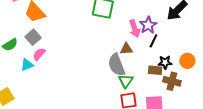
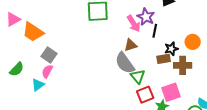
gray square: (33, 37) -> (49, 55), moved

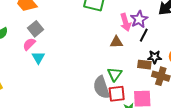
gray semicircle: (125, 63) -> (101, 87), moved
cyan triangle: (38, 85) -> (38, 58), moved, turned -40

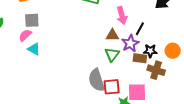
purple star: (139, 19) -> (130, 43), moved
gray square: (35, 29) -> (32, 20), turned 35
cyan triangle: (38, 58) -> (34, 49), turned -32
green triangle: (115, 74) -> (112, 54), moved

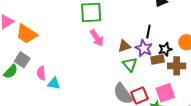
pink arrow: (122, 16) -> (97, 38), moved
gray square: (32, 20) -> (22, 60), moved, turned -35
pink semicircle: (25, 35) -> (41, 73), turned -32

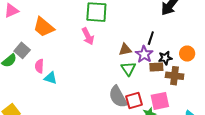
orange trapezoid: (27, 34) -> (44, 27), moved
pink arrow: (97, 38) -> (88, 36), moved

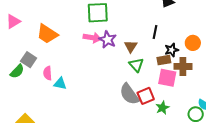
pink arrow: (88, 36) -> (92, 38), turned -48
brown triangle: (125, 50) -> (131, 46), turned -40
purple star: (144, 54) -> (108, 40), moved
pink square: (160, 101) -> (167, 78), moved, turned 30

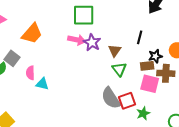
orange trapezoid: (47, 34) -> (32, 34), turned -85

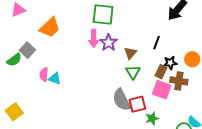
pink arrow: (77, 40) -> (94, 38), turned 72
brown rectangle: (147, 66) -> (161, 72), turned -64
pink semicircle: (30, 73) -> (44, 74), moved

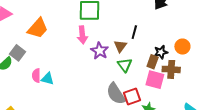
purple star: (109, 43) -> (100, 51), moved
black line: (157, 43) -> (134, 32), moved

